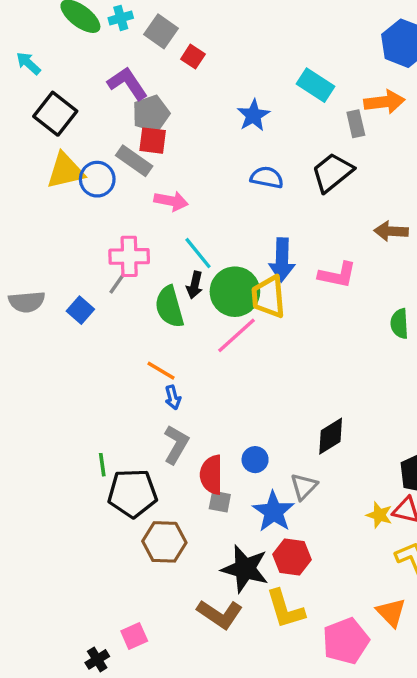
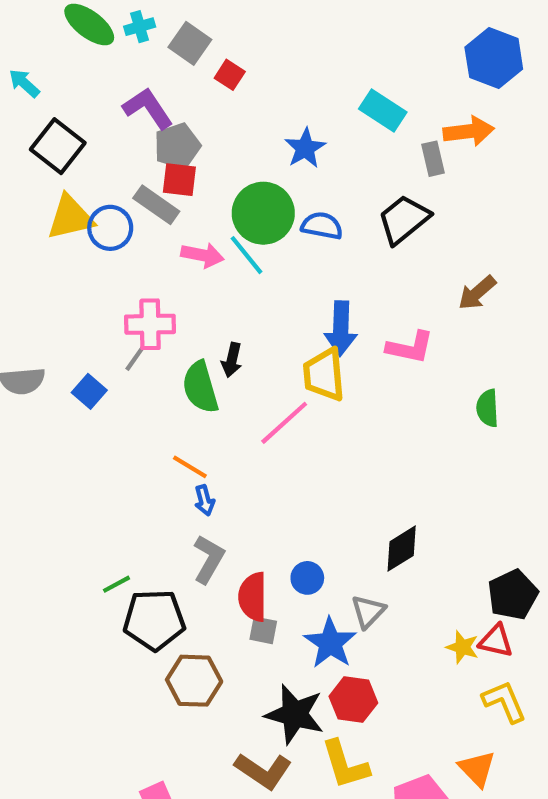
brown arrow: (391, 231) -> (477, 293), turned -44
cyan line: (198, 253) -> (246, 255), moved
green circle: (235, 292) -> (263, 213), moved
green line: (102, 465) -> (116, 584), turned 70

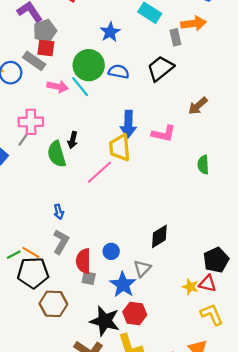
orange line: (190, 467) -> (31, 252), moved

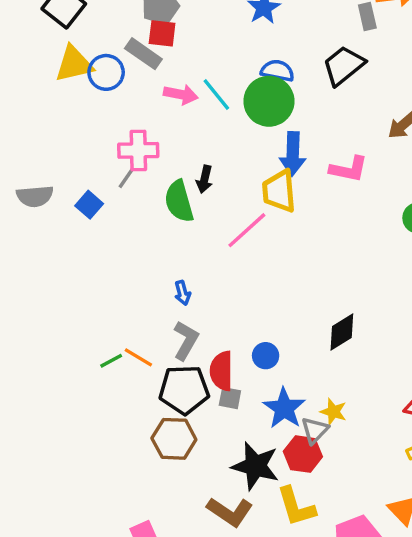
green circle: (89, 65) -> (269, 101), moved
gray triangle: (142, 269) -> (315, 430), moved
black pentagon: (33, 273) -> (184, 390), moved
yellow star: (190, 287) -> (333, 412), moved

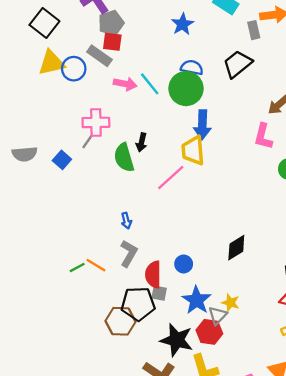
pink L-shape: (349, 169) -> (263, 136), moved, turned 92
black pentagon: (184, 390) -> (138, 304), moved

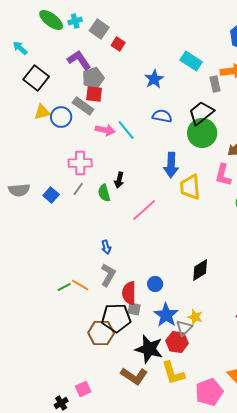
yellow triangle: (51, 63) -> (42, 112), size x0.7
green circle: (186, 89) -> (202, 133), moved
gray line: (88, 141) -> (78, 189), moved
yellow trapezoid: (193, 151) -> (190, 187), moved
green semicircle: (124, 158) -> (104, 193), size x0.7

